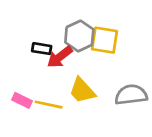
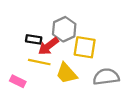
yellow square: (105, 40) -> (85, 47), moved
yellow line: (49, 105) -> (39, 62), moved

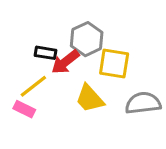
yellow line: (39, 62) -> (33, 86), moved, turned -50

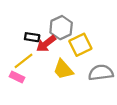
yellow square: (114, 63) -> (80, 45), turned -35

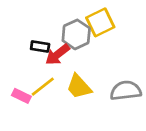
yellow square: (80, 45) -> (100, 22), moved
yellow line: (23, 61) -> (43, 87), moved

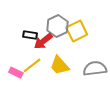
yellow square: (100, 22) -> (77, 31), moved

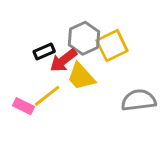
black rectangle: (30, 35) -> (44, 51), turned -32
yellow trapezoid: (59, 65) -> (81, 77), moved

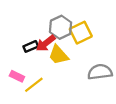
black rectangle: (44, 51) -> (31, 46), moved
yellow line: (47, 96) -> (34, 85), moved

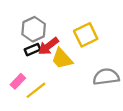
gray hexagon: (61, 27) -> (34, 29), moved
pink rectangle: (17, 76) -> (18, 81), turned -72

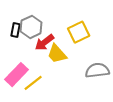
black rectangle: (33, 50) -> (15, 30), moved, turned -56
pink rectangle: (18, 81) -> (17, 75), size x1.6

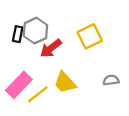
yellow trapezoid: (57, 54) -> (65, 83), moved
gray semicircle: (97, 70) -> (111, 80), size x0.6

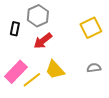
gray hexagon: (35, 31) -> (38, 16), moved
yellow square: (90, 36) -> (91, 28), moved

